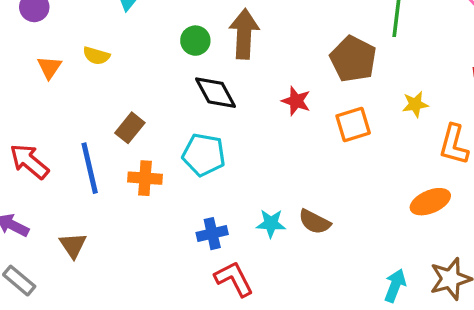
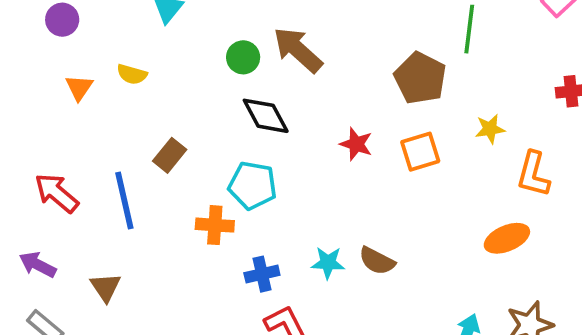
brown arrow: (244, 34) -> (298, 50), turned -51
red star: (296, 101) -> (356, 144), moved
orange cross: (145, 178) -> (215, 225), moved

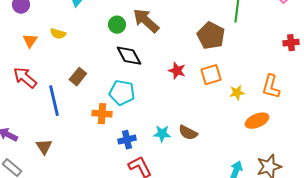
yellow star: (490, 129) -> (237, 93), moved
red arrow: (57, 193) -> (25, 78), moved

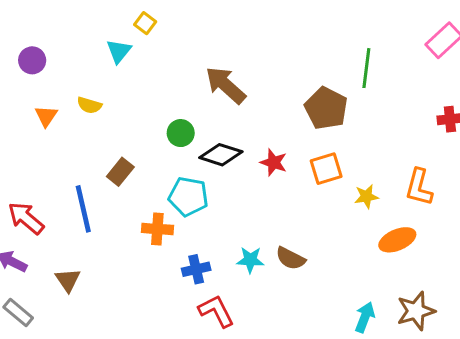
green circle: (117, 25) -> (181, 133), moved
black diamond: (129, 56) -> (221, 155), moved, turned -44
red arrow: (25, 78) -> (26, 218), moved

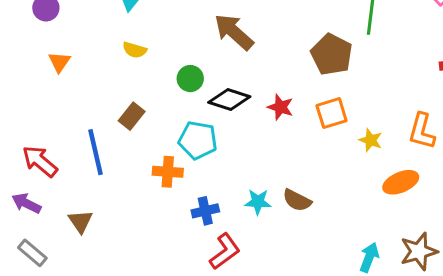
yellow semicircle: (89, 105) -> (135, 50), moved
yellow star: (366, 197) -> (371, 140), turned 30
red L-shape: (216, 311) -> (225, 251), turned 81

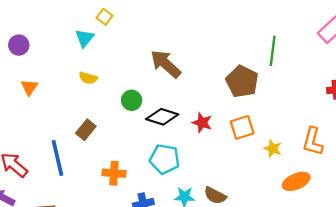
cyan pentagon: (198, 140) -> (165, 159), moved

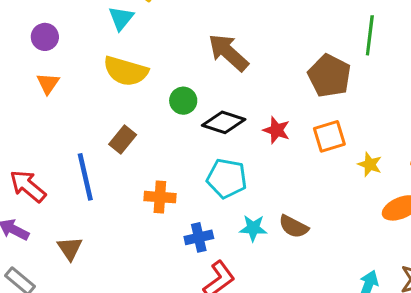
purple circle: (19, 45) -> (45, 37), moved
yellow semicircle: (88, 78) -> (126, 71), size x1.8

